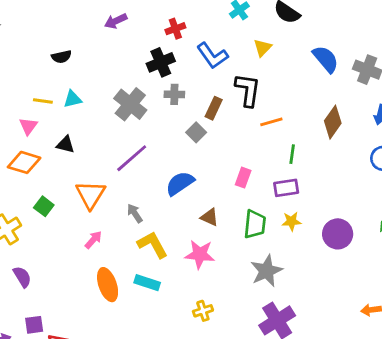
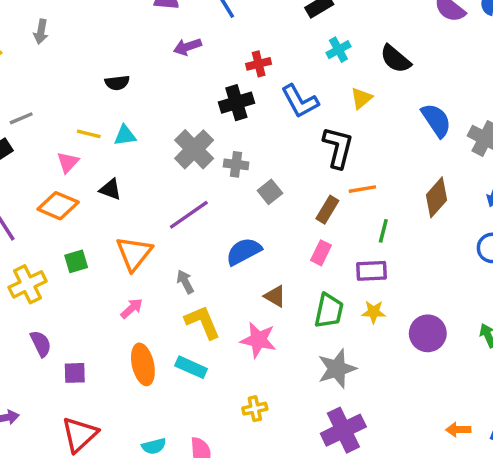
gray cross: (174, 94) -> (236, 164), moved
brown rectangle: (214, 108) -> (327, 210), moved
green square: (44, 206) -> (76, 261), turned 30
purple square: (34, 325) -> (75, 373), moved

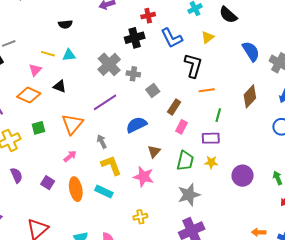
brown rectangle: (327, 210) -> (174, 107), moved
brown triangle: (275, 296) -> (154, 151), turned 40
purple square: (75, 373) -> (48, 183), moved, turned 32

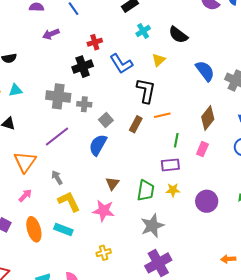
gray cross: (109, 64) -> (58, 96), turned -35
brown rectangle: (174, 107) -> (136, 124), moved
blue semicircle: (136, 125) -> (98, 145), moved, turned -30
pink rectangle: (181, 127) -> (202, 149), moved

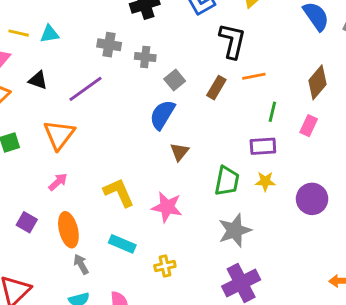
gray cross: (58, 96) -> (109, 45), size x0.7
purple line: (57, 136) -> (86, 89), moved
gray arrow: (57, 178) -> (81, 264), moved
brown triangle: (112, 183) -> (179, 152), moved
cyan rectangle: (63, 229) -> (122, 244), moved

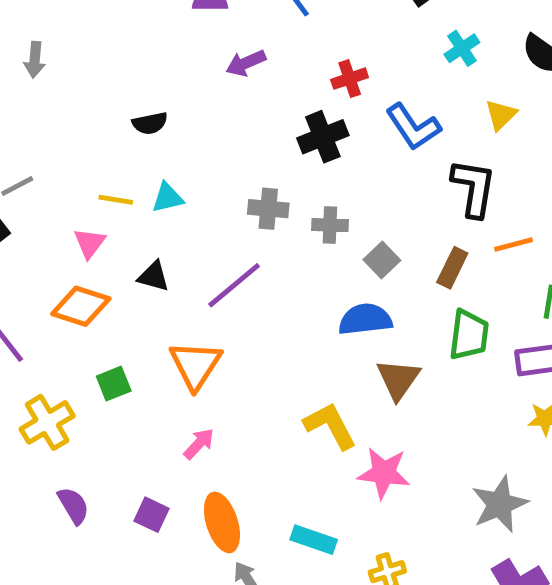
blue semicircle: (162, 115) -> (365, 319), turned 56
brown triangle: (179, 152) -> (398, 379), size x1.4
green trapezoid: (227, 181) -> (469, 335), moved
yellow L-shape: (119, 193) -> (330, 426), moved

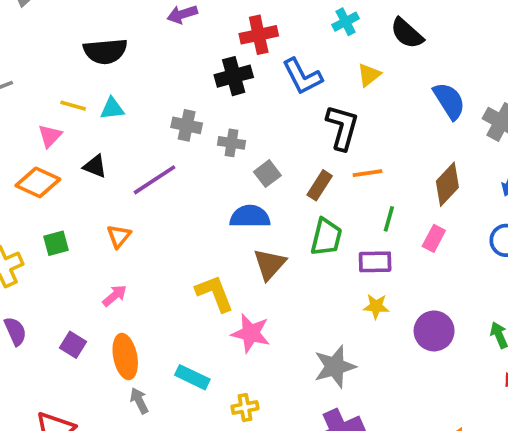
red cross: (350, 79) -> (259, 35), size x1.4
black semicircle: (150, 123) -> (105, 51), size x1.6
orange triangle: (195, 365) -> (119, 236), size x0.6

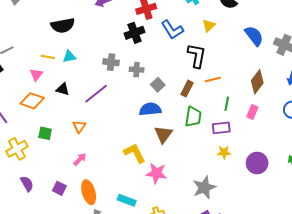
green square: (56, 243) -> (45, 133), turned 32

